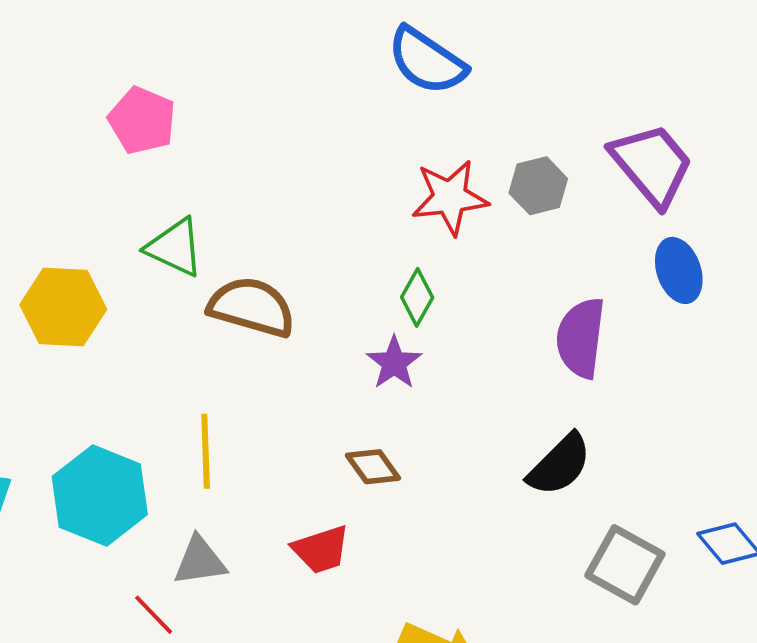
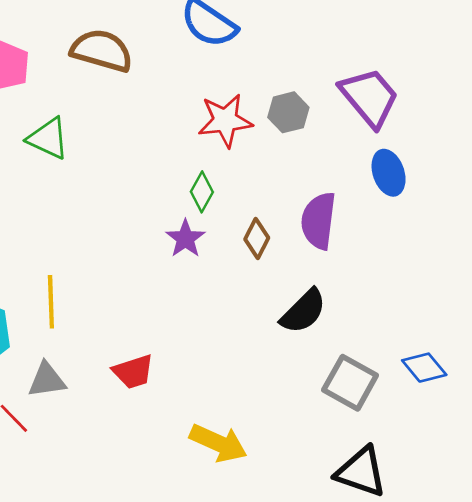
green triangle: (175, 247) -> (48, 138), moved
brown semicircle: (252, 307) -> (102, 51), moved
brown diamond: (373, 467) -> (257, 239), moved, turned 63

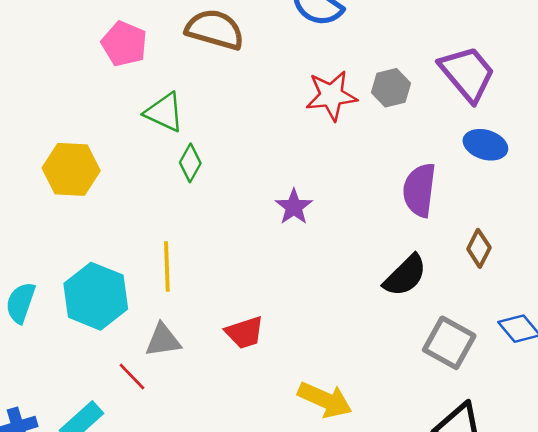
blue ellipse: (389, 173) -> (485, 145), turned -54
green diamond: (202, 192) -> (190, 163), moved
brown diamond: (257, 239) -> (479, 248), moved

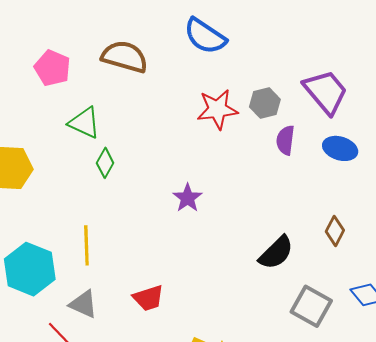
purple semicircle: (419, 190) -> (285, 140), moved, size x0.7
gray triangle: (163, 340) -> (83, 304), turned 32

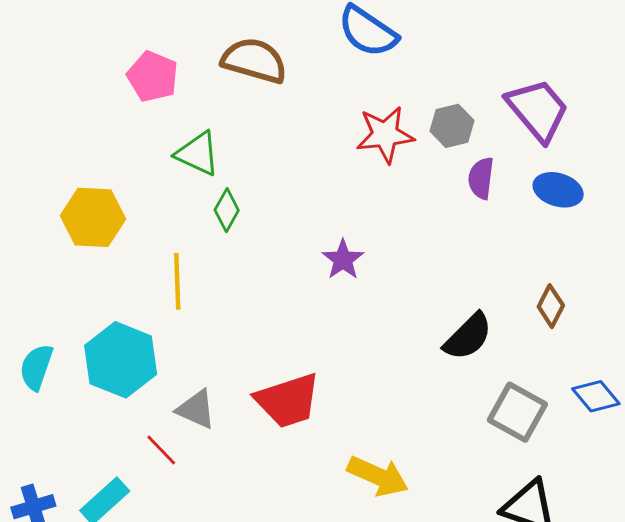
yellow line: (86, 245) -> (177, 281), moved
red trapezoid: (148, 298) -> (288, 401), size x1.5

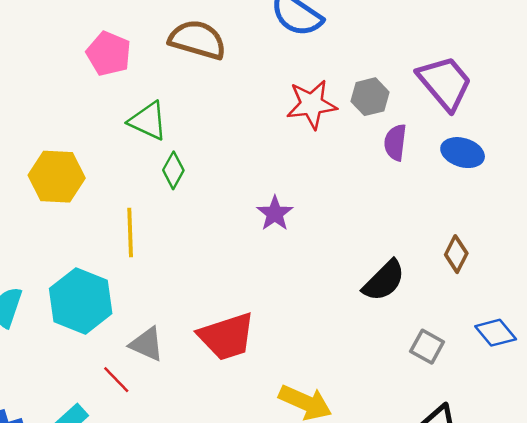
gray square: (517, 412) -> (427, 347), size x0.7

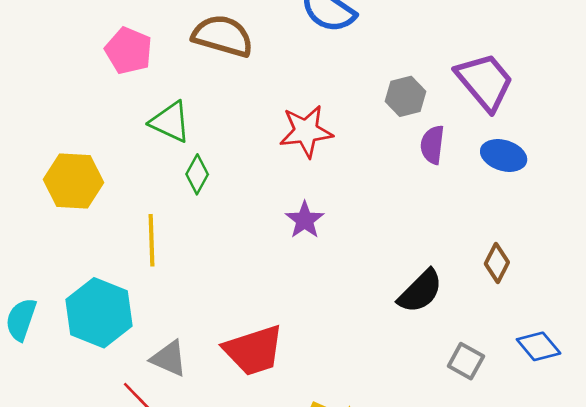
red star: (312, 104) -> (306, 131), moved

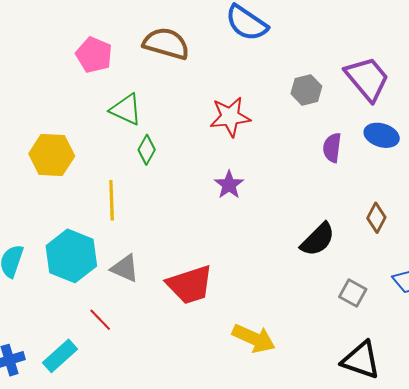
purple semicircle: (432, 145) -> (332, 148), moved
gray triangle: (169, 358) -> (125, 268), moved

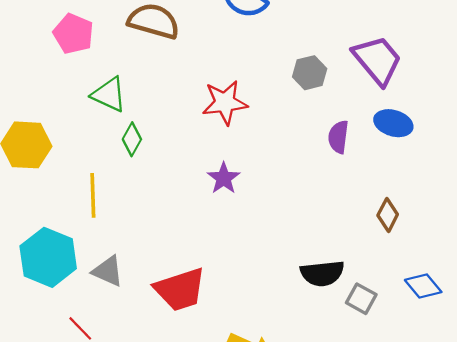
black semicircle: (318, 239) -> (322, 273), moved, turned 39

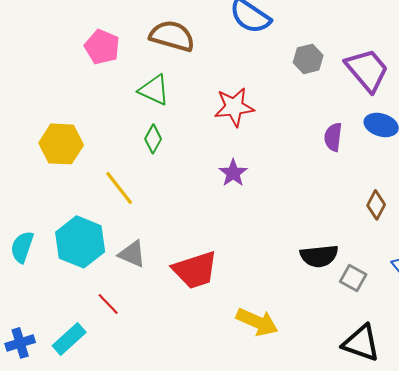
gray hexagon: (310, 73) -> (308, 59), moved
green triangle: (109, 94) -> (154, 90), moved
yellow line: (93, 195) -> (119, 188), turned -36

